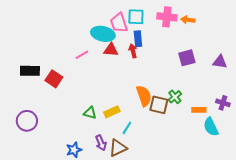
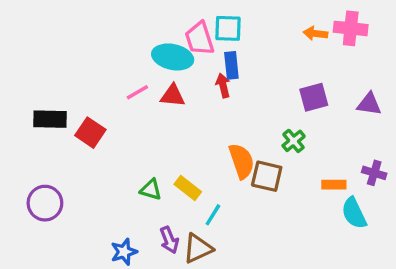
pink cross: (167, 17) -> (351, 28), moved
red triangle: (111, 50) -> (173, 96), moved
green cross: (175, 97) -> (294, 141), moved
yellow rectangle: (112, 112) -> (188, 188), turned 63

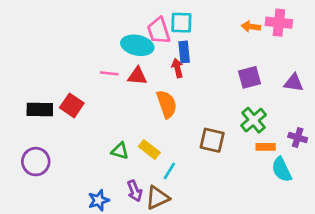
pink line: (137, 92) -> (109, 73), turned 36
black rectangle: (50, 119) -> (40, 109), moved
green cross: (294, 141) -> (254, 120), moved, size x1.4
orange semicircle: (241, 161) -> (167, 104), moved

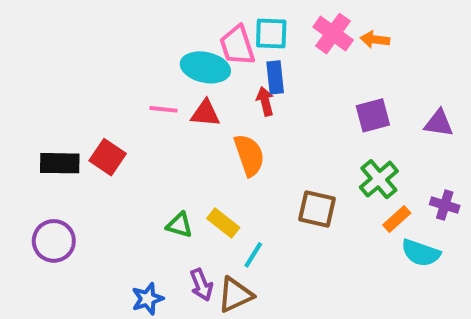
pink cross: (279, 23) -> (333, 34), moved, turned 30
orange rectangle: (266, 147) -> (397, 219), turned -42
cyan semicircle: (282, 170) -> (421, 253), turned -45

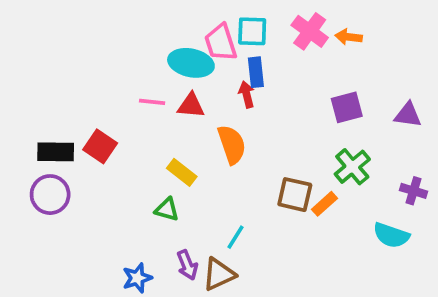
orange rectangle: (397, 219) -> (324, 204), moved
yellow rectangle: (223, 223) -> (182, 172), moved
purple circle: (54, 241) -> (50, 195), moved

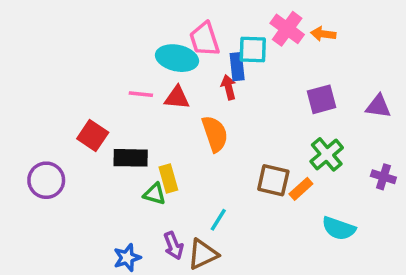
cyan square: (252, 31) -> (253, 49), moved
black rectangle: (56, 152) -> (131, 158), moved
yellow rectangle: (182, 172) -> (168, 179), moved, turned 36
cyan semicircle: (391, 235) -> (339, 228), moved

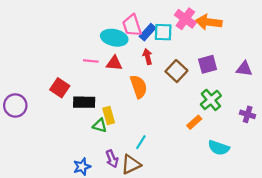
orange arrow: (323, 34) -> (209, 22), size x1.6
blue rectangle: (237, 67) -> (148, 32), moved, turned 48
purple circle: (46, 180) -> (15, 105), moved
brown square: (273, 180) -> (176, 71), moved, turned 30

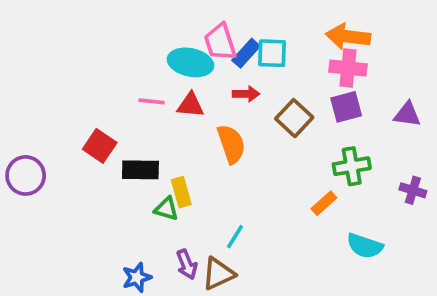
pink cross: (185, 19) -> (348, 68), moved, turned -30
red arrow: (148, 57) -> (246, 94), turned 104
green cross: (211, 100) -> (352, 166), turned 30

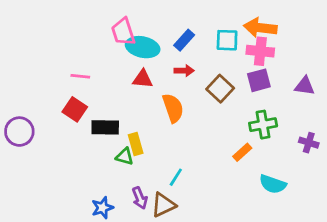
pink trapezoid: (220, 42) -> (123, 32), moved
cyan square: (272, 53) -> (227, 40), moved
pink line: (152, 101) -> (80, 76), moved

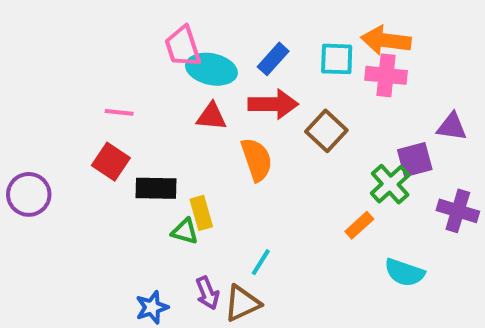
red arrow: (184, 71) -> (273, 104), size x1.6
purple square: (259, 80) -> (415, 160), moved
green cross: (263, 125) -> (390, 184), turned -32
purple cross: (309, 143) -> (458, 211), size x1.4

